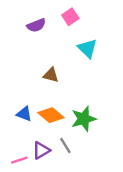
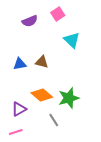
blue triangle: (24, 114) -> (20, 64), moved, turned -32
purple triangle: (41, 150) -> (19, 109), moved

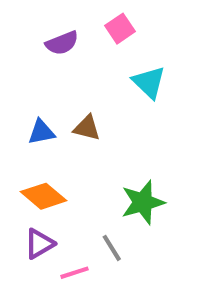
orange diamond: (42, 95) -> (43, 196), moved
purple triangle: (19, 109) -> (39, 244), moved
pink line: (16, 132) -> (74, 273), moved

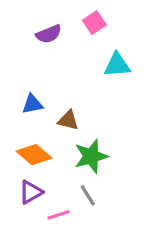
cyan triangle: (149, 82) -> (117, 65), turned -48
brown triangle: (87, 128) -> (68, 120), moved
green star: (143, 202) -> (91, 156), moved

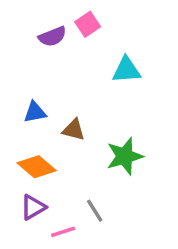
pink square: (94, 23) -> (88, 24), moved
green star: (91, 156) -> (125, 156), moved

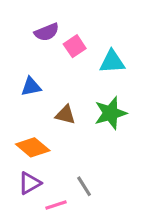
pink square: (88, 24) -> (75, 46), moved
blue triangle: (35, 112) -> (31, 87), moved
green star: (125, 156) -> (111, 113), moved

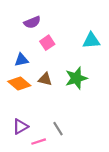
pink square: (75, 46) -> (47, 43), moved
cyan triangle: (112, 62) -> (91, 41), moved
orange diamond: (33, 147) -> (19, 84), moved

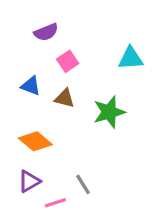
blue triangle: (21, 60) -> (31, 86), turned 32
brown triangle: (45, 79) -> (65, 98), moved
orange diamond: (19, 84) -> (35, 141), moved

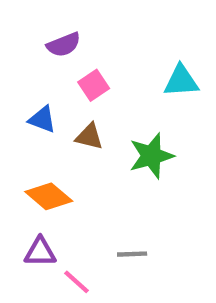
purple triangle: (29, 181) -> (40, 252), turned 30
gray line: (83, 184) -> (132, 254), moved, turned -60
pink line: (55, 203) -> (76, 282), turned 60

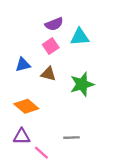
purple semicircle: (64, 45) -> (54, 24), moved
cyan triangle: (181, 81) -> (80, 37), moved
blue triangle: (42, 119) -> (23, 65), turned -35

